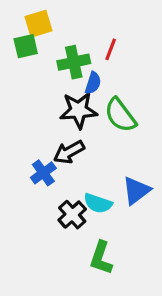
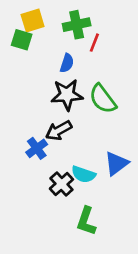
green square: (26, 46) -> (22, 40), turned 30
green cross: (74, 62) -> (77, 25), moved
blue semicircle: (93, 83) -> (67, 63), moved

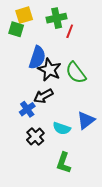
blue semicircle: (67, 63) -> (37, 58), moved, size x1.6
black star: (67, 95) -> (49, 70), turned 30
black cross: (61, 184) -> (35, 137), moved

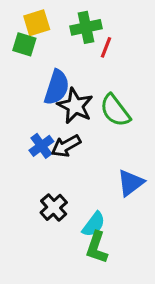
blue cross: (27, 109) -> (41, 146), moved
cyan semicircle: (62, 128) -> (94, 224), moved, turned -72

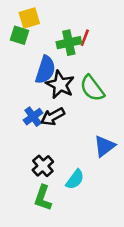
green cross: (86, 27) -> (69, 43), moved
green L-shape: (97, 247) -> (43, 198), moved

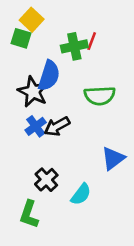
yellow square: (29, 18) -> (32, 20), turned -30
black star: (60, 85) -> (33, 92), moved
green semicircle: (92, 88) -> (100, 96), turned -56
green L-shape: (43, 198) -> (29, 214), moved

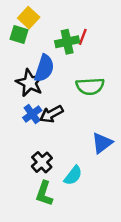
green L-shape: (29, 214) -> (44, 194), moved

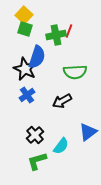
green square: (19, 35) -> (25, 29), moved
black arrow: (51, 114) -> (62, 101), moved
blue triangle: (102, 143) -> (88, 132), moved
green L-shape: (44, 194) -> (37, 161), turned 55

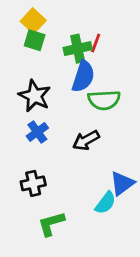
blue semicircle: (37, 57) -> (83, 76), moved
black cross: (35, 135) -> (33, 183), moved, turned 30
cyan semicircle: (61, 146) -> (105, 203), moved

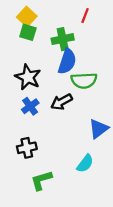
red line: (96, 43) -> (85, 16), moved
black arrow: (86, 140) -> (62, 102), moved
blue triangle: (122, 183) -> (99, 129), moved

